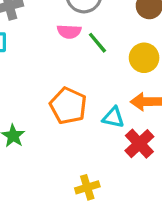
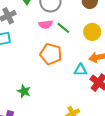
orange pentagon: (68, 106) -> (51, 54), moved

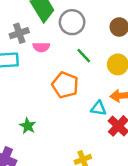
pink semicircle: (46, 24) -> (41, 47), moved

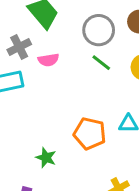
gray circle: (72, 22) -> (99, 30), moved
orange pentagon: (65, 85) -> (90, 134), moved

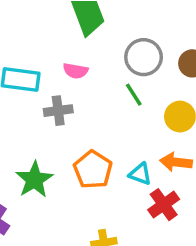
gray cross: (19, 47) -> (58, 111), moved
green star: (46, 158) -> (34, 180), size x1.5

